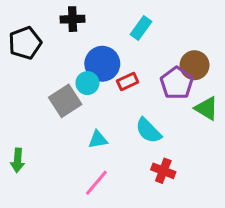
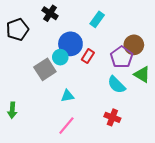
black cross: (73, 19) -> (50, 13), turned 35
red rectangle: (128, 82) -> (88, 56), turned -32
cyan semicircle: (148, 131) -> (116, 85), moved

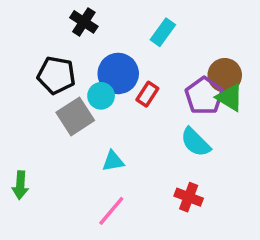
black pentagon: (17, 30) -> (56, 75), moved, turned 30
green triangle: (142, 74) -> (230, 98), moved

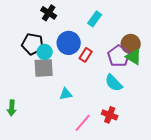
cyan circle: (101, 96) -> (45, 52), moved
gray square: (75, 116) -> (44, 68), turned 30
pink line: (111, 211) -> (83, 123), moved

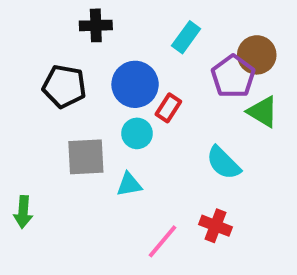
black cross: (49, 13) -> (96, 25), turned -35
brown circle: (131, 44) -> (257, 55), moved
cyan circle: (45, 52) -> (137, 133), moved
purple pentagon: (119, 56) -> (233, 76), moved
gray square: (44, 68) -> (86, 157), moved

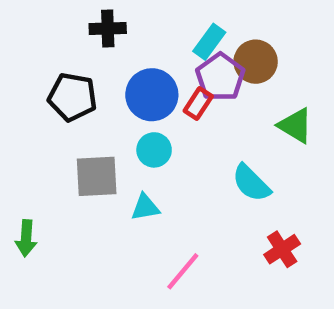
brown circle: (257, 55) -> (256, 62), moved
purple pentagon: (233, 76) -> (220, 77), moved
red rectangle: (168, 108) -> (198, 104), moved
red cross: (216, 226) -> (282, 249), moved, turned 36

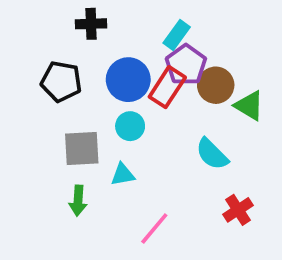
brown circle: (256, 62) -> (216, 85), moved
red rectangle: (198, 104) -> (167, 87), size x1.5
green arrow: (26, 238) -> (78, 201), moved

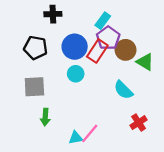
gray square: (82, 148) -> (34, 87), moved
cyan triangle: (123, 175) -> (76, 138), moved

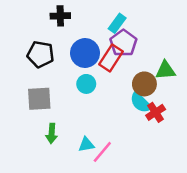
brown circle: (126, 50) -> (144, 84), moved
green triangle: (145, 62) -> (165, 70), turned -36
red cross: (139, 123) -> (156, 112), moved
cyan triangle: (76, 138) -> (86, 145), moved

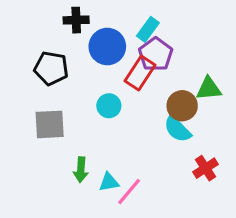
blue circle: (85, 53) -> (107, 47), moved
red cross: (156, 112) -> (206, 168), moved
green arrow: (52, 133) -> (81, 170), moved

